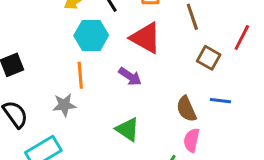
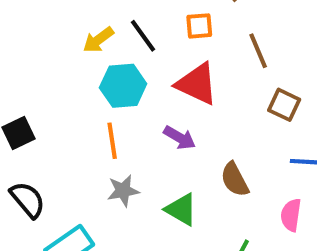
gray star: (64, 105) -> (123, 191), moved
brown semicircle: (186, 109) -> (235, 179), moved
pink semicircle: (191, 140) -> (291, 215), moved

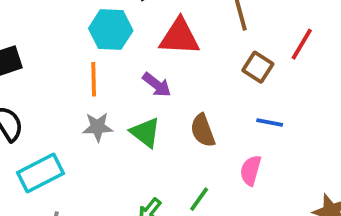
red triangle: (197, 84) -> (179, 37), turned -30
green triangle: (181, 209) -> (145, 133), moved

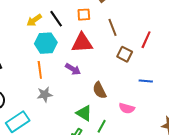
blue line: (270, 123) -> (146, 81), moved
green triangle: (145, 133) -> (84, 113), moved
pink semicircle: (251, 170) -> (127, 108), turned -84

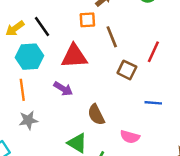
orange square: (84, 15) -> (87, 20), moved

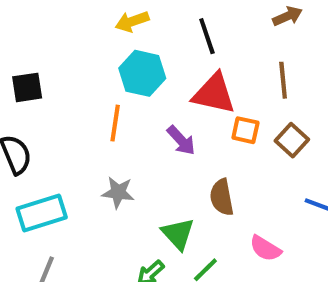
orange square: (87, 20) -> (245, 130), moved
black line: (42, 26) -> (207, 36), moved
gray star: (28, 120) -> (118, 192), moved

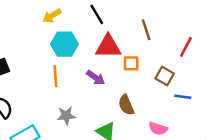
brown square: (292, 140) -> (165, 76), moved

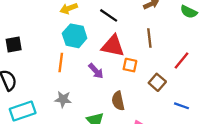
black line: (97, 14) -> (109, 15), turned -36
blue line: (183, 97) -> (181, 106), moved

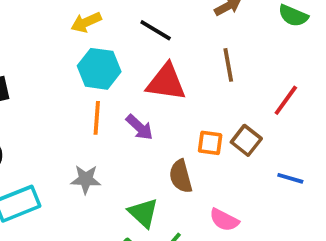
orange line: (61, 63) -> (97, 118), moved
orange square: (130, 65) -> (210, 143), moved

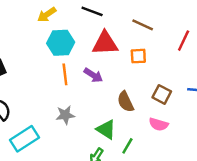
brown line: (228, 65) -> (143, 25), turned -45
brown square: (246, 140) -> (162, 94), moved
orange square: (210, 143) -> (138, 56), moved

